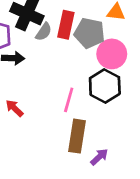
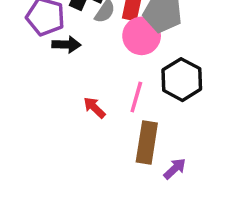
pink circle: (112, 54) -> (142, 36), moved
red arrow: (14, 108) -> (94, 108), moved

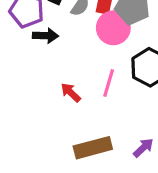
brown rectangle: (147, 142) -> (93, 148), moved, turned 66

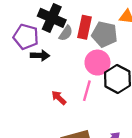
pink circle: (113, 28) -> (97, 63), moved

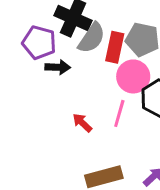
red rectangle: (85, 27) -> (115, 47), moved
gray semicircle: (66, 33) -> (92, 38), size x1.5

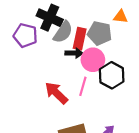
black arrow: (58, 67) -> (74, 53), moved
red arrow: (82, 123) -> (56, 93), size x1.6

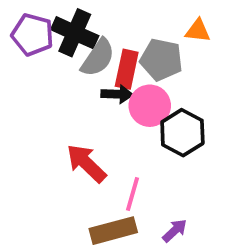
purple pentagon: (25, 35) -> (33, 35), moved
pink line: (83, 86) -> (132, 194), moved

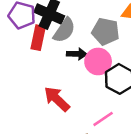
red rectangle: (127, 69) -> (38, 38), moved
pink line: (132, 194) -> (103, 119), moved, turned 40

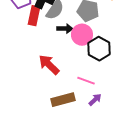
pink line: (103, 119) -> (86, 81), turned 54

